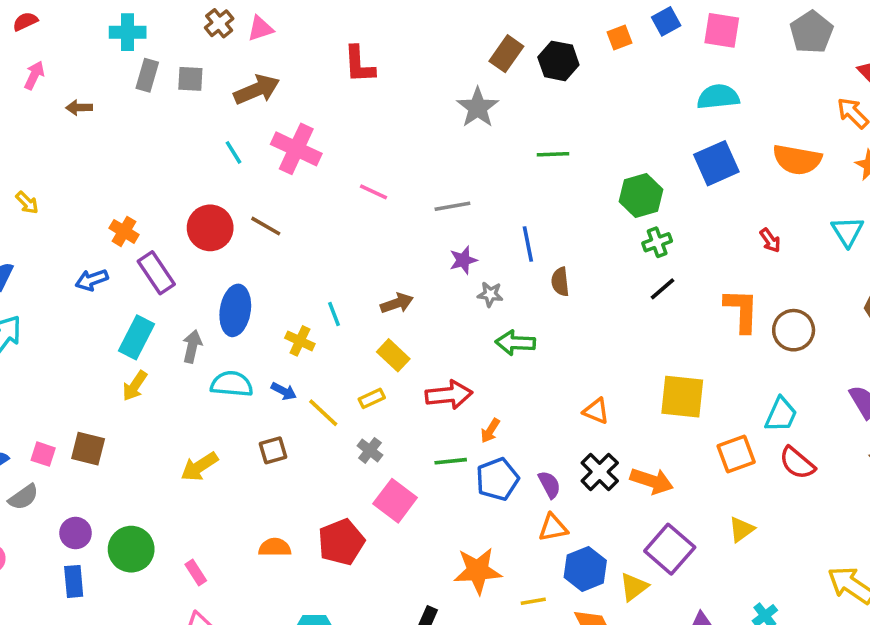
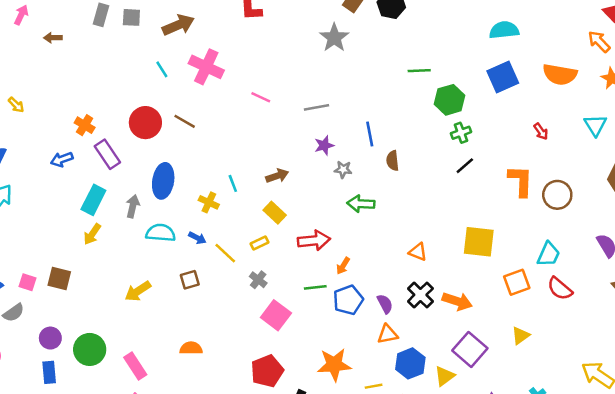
green line: (553, 154) -> (419, 71), moved
red pentagon: (341, 542) -> (267, 371), moved
pink rectangle: (196, 573) -> (135, 366), size x1.5

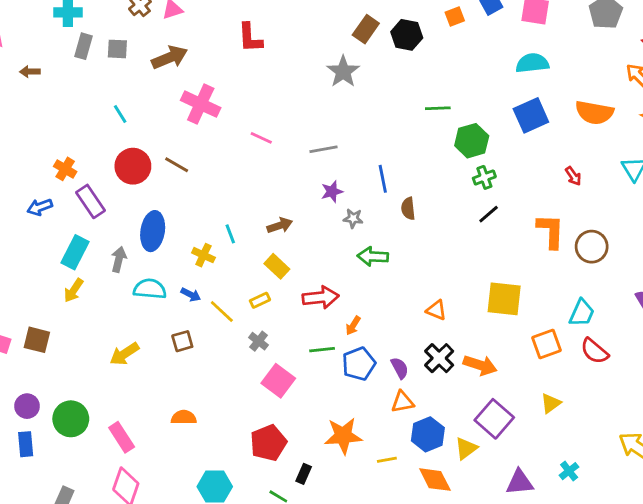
cyan line: (162, 69) -> (120, 114), moved

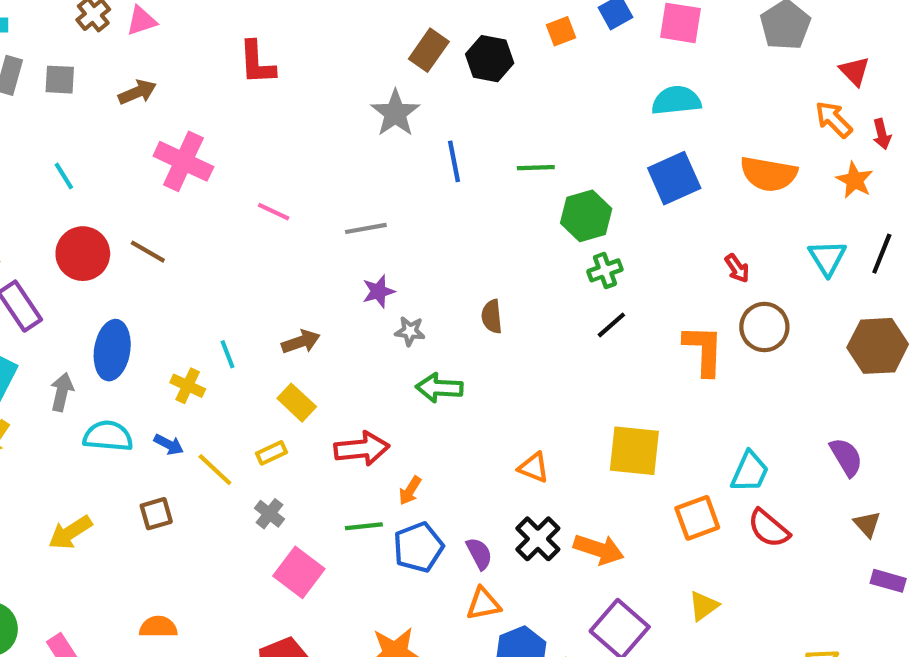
brown arrow: (170, 57) -> (137, 92), size x0.7
blue line: (383, 179) -> (454, 161), moved
brown circle: (592, 247) -> (764, 327), moved

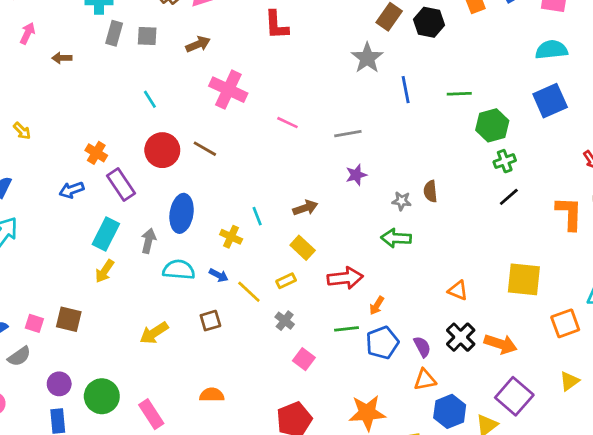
gray star: (410, 331) -> (402, 201), moved
pink square: (299, 572) -> (304, 359), size x0.7

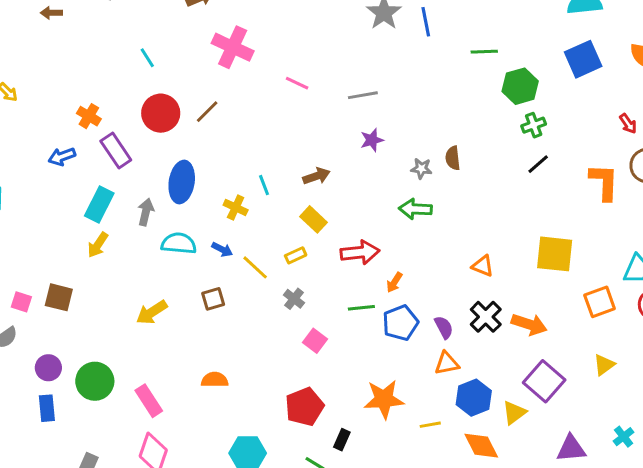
blue line: (406, 90) -> (426, 22), moved
brown line: (205, 149) -> (207, 112), turned -75

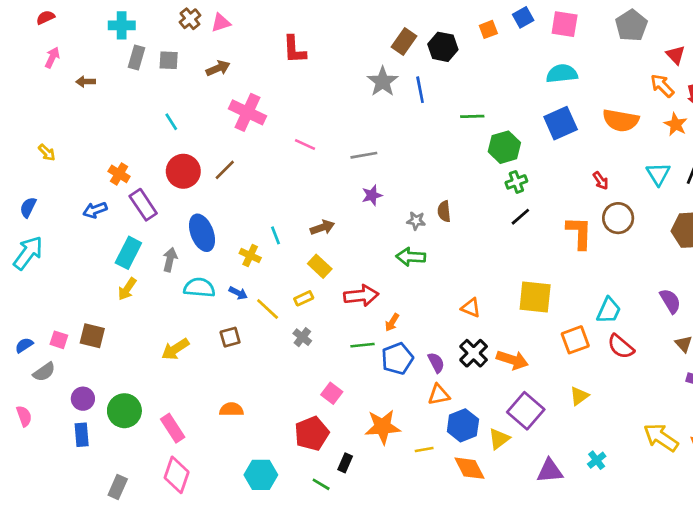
blue ellipse: (182, 182) -> (202, 233), turned -30
pink square: (315, 341) -> (332, 393), moved

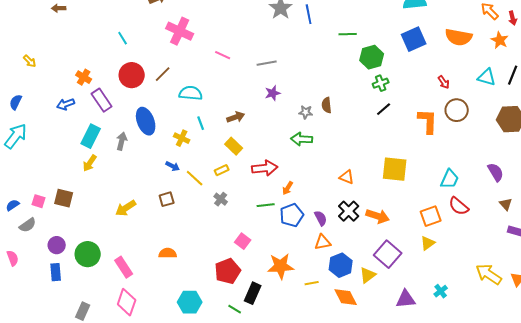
cyan triangle: (658, 174) -> (487, 77), turned -42
cyan semicircle: (199, 288) -> (191, 93), moved
orange square: (575, 340) -> (431, 216), moved
black rectangle: (345, 463) -> (253, 293), size x1.5

